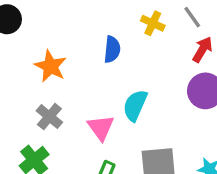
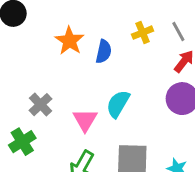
yellow cross: (153, 23) -> (143, 33), turned 36
orange star: (50, 66) -> (69, 41), moved

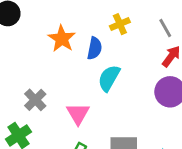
yellow cross: (143, 33) -> (120, 24), moved
cyan semicircle: (118, 104) -> (109, 78), moved

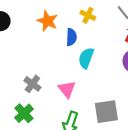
yellow cross: (120, 24) -> (88, 15), turned -32
orange star: (62, 39) -> (47, 21), moved

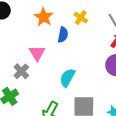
cyan semicircle: (86, 58) -> (67, 78), moved
pink triangle: (67, 89) -> (37, 53), moved

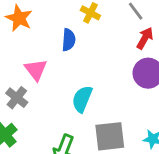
orange star: (44, 17) -> (19, 18), moved

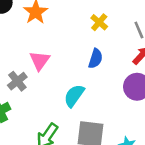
blue semicircle: (69, 40) -> (96, 59), moved

